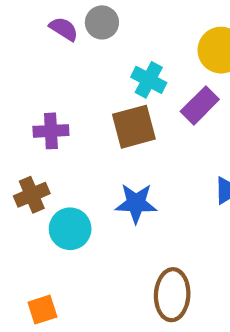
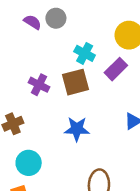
purple cross: (51, 131) -> (39, 85), moved, turned 30
cyan circle: (70, 229) -> (29, 163), moved

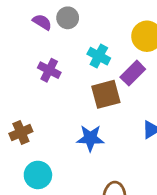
brown square: (75, 82) -> (106, 94), moved
purple cross: (39, 85) -> (49, 70), moved

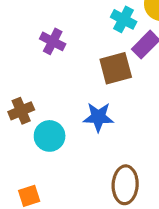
cyan cross: (99, 56) -> (124, 19), moved
cyan circle: (38, 175) -> (50, 136), moved

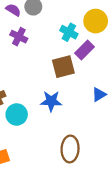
purple cross: (53, 41) -> (19, 37), moved

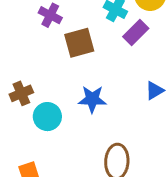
brown square: (63, 67) -> (79, 43), moved

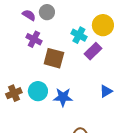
brown square: (79, 43) -> (54, 58), turned 30
cyan circle: (47, 117) -> (38, 91), moved

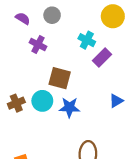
purple semicircle: (29, 15) -> (23, 18), moved
yellow circle: (103, 25) -> (113, 16), moved
brown square: (54, 58) -> (60, 78), moved

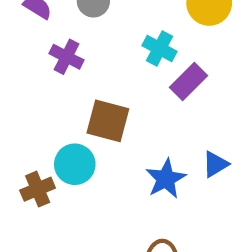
brown cross: (16, 103) -> (38, 189), moved
blue star: (69, 107) -> (166, 179), moved, turned -30

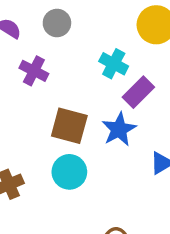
cyan circle: (75, 164) -> (69, 172), moved
blue star: (166, 179) -> (119, 129), moved

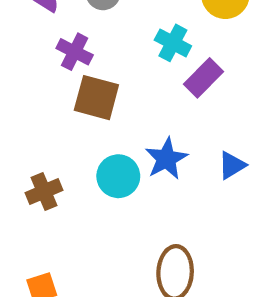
brown square: (69, 126) -> (96, 98), moved
blue star: (119, 129) -> (166, 159), moved

